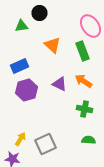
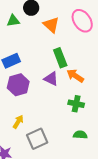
orange triangle: (52, 45) -> (51, 25), moved
green rectangle: (82, 51) -> (60, 58), moved
yellow arrow: (20, 139) -> (18, 122), moved

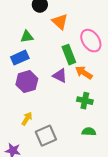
green triangle: (13, 21) -> (27, 37), moved
pink ellipse: (82, 21) -> (91, 41), moved

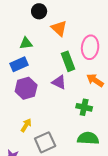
pink ellipse: (91, 41) -> (90, 47), turned 40
orange arrow: (84, 73) -> (95, 80), moved
green semicircle: (89, 132) -> (88, 138), size x1.5

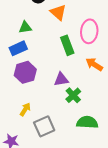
purple triangle: (59, 82) -> (61, 79), moved, turned -35
green cross: (84, 107) -> (73, 95), moved, turned 35

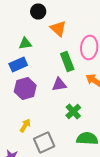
purple triangle: (61, 79) -> (59, 84), moved

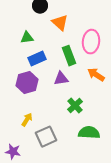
blue rectangle: (18, 64) -> (37, 59), moved

